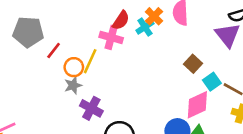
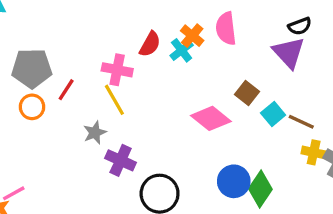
pink cross: (111, 37) -> (117, 70), moved
yellow line: (90, 61) -> (114, 100), turned -50
orange circle: (74, 67) -> (32, 107), moved
pink diamond: (197, 105) -> (211, 118), moved, turned 68

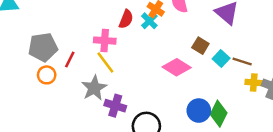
gray star: (95, 133) -> (94, 88), size x1.5

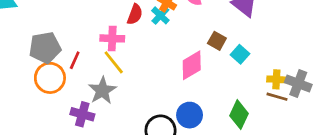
brown line: (242, 62) -> (277, 97), moved
pink diamond: (177, 67) -> (192, 65), turned -60
orange circle: (47, 75) -> (50, 78), size x1.5
purple cross: (115, 106) -> (82, 114), moved
blue circle: (199, 111) -> (190, 115), moved

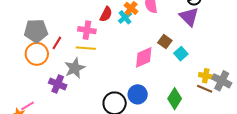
yellow line: (114, 62) -> (86, 48), turned -54

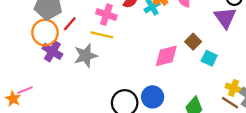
cyan square: (181, 54) -> (209, 58), turned -32
purple cross: (58, 84) -> (52, 51), moved

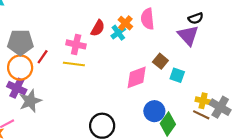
purple cross: (52, 51) -> (17, 88), moved
gray star: (86, 56) -> (30, 101), moved
blue circle: (153, 97) -> (154, 111), moved

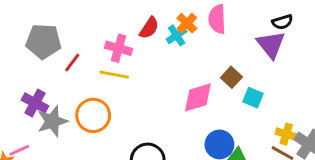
orange circle: (20, 68) -> (93, 115), moved

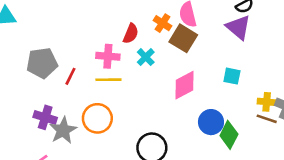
cyan cross: (177, 35) -> (146, 57), moved
brown square: (231, 77) -> (183, 38), moved, size x1.5

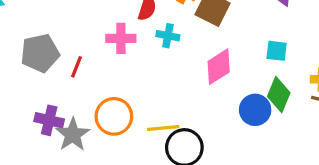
cyan cross: (146, 57) -> (168, 36), turned -30
yellow line: (108, 80) -> (163, 128), moved
green diamond: (229, 135) -> (279, 95), moved

